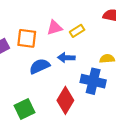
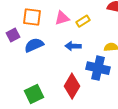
orange square: (27, 38) -> (32, 17), moved
blue semicircle: (40, 66) -> (34, 45), moved

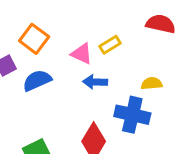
orange square: (32, 17) -> (34, 39), turned 30
pink triangle: (62, 18) -> (82, 54), moved, turned 42

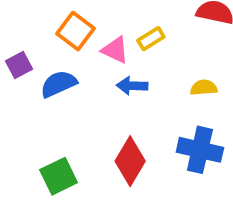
orange square: (34, 39) -> (76, 31), moved
blue cross: (132, 115) -> (200, 150), moved

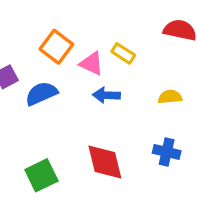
yellow rectangle: (151, 39) -> (123, 53), turned 65
blue cross: (200, 150) -> (167, 152), size x0.7
red diamond: (130, 161) -> (105, 162), turned -45

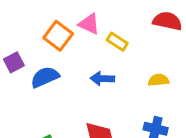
pink triangle: (91, 63) -> (89, 24), moved

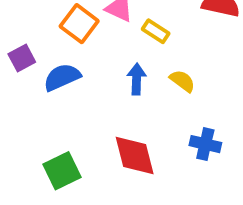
blue arrow: (102, 79) -> (137, 79), turned 90
yellow semicircle: (159, 80) -> (182, 81), moved, turned 42

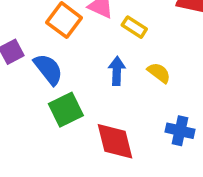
blue semicircle: (62, 77) -> (48, 69), turned 76
green square: (62, 171) -> (66, 110), moved

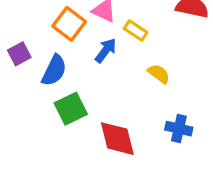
blue semicircle: (48, 69) -> (54, 70), turned 64
blue arrow: (117, 71) -> (106, 50), moved, turned 35

